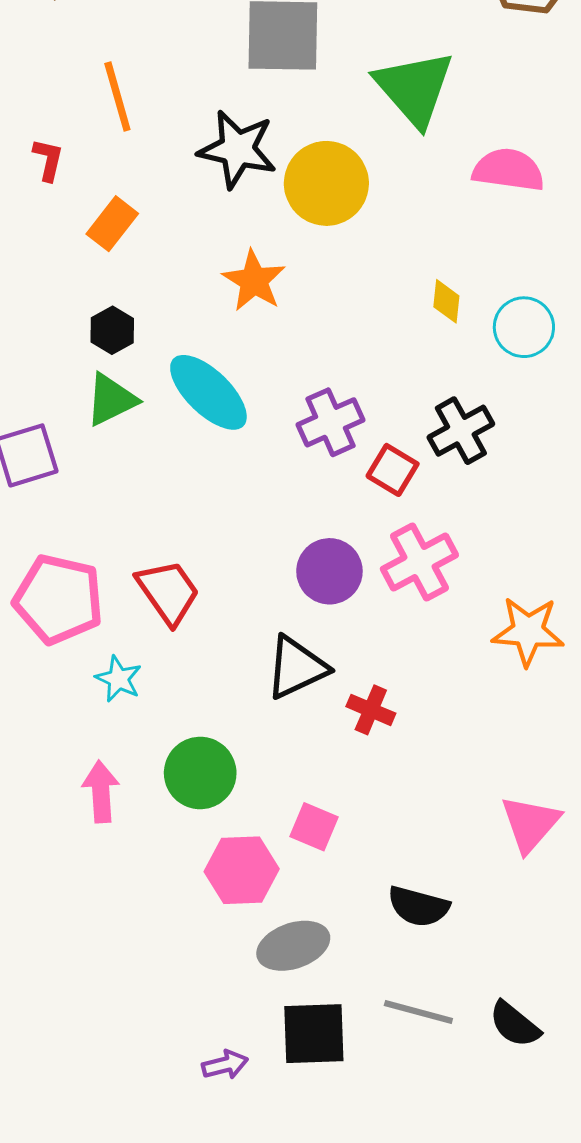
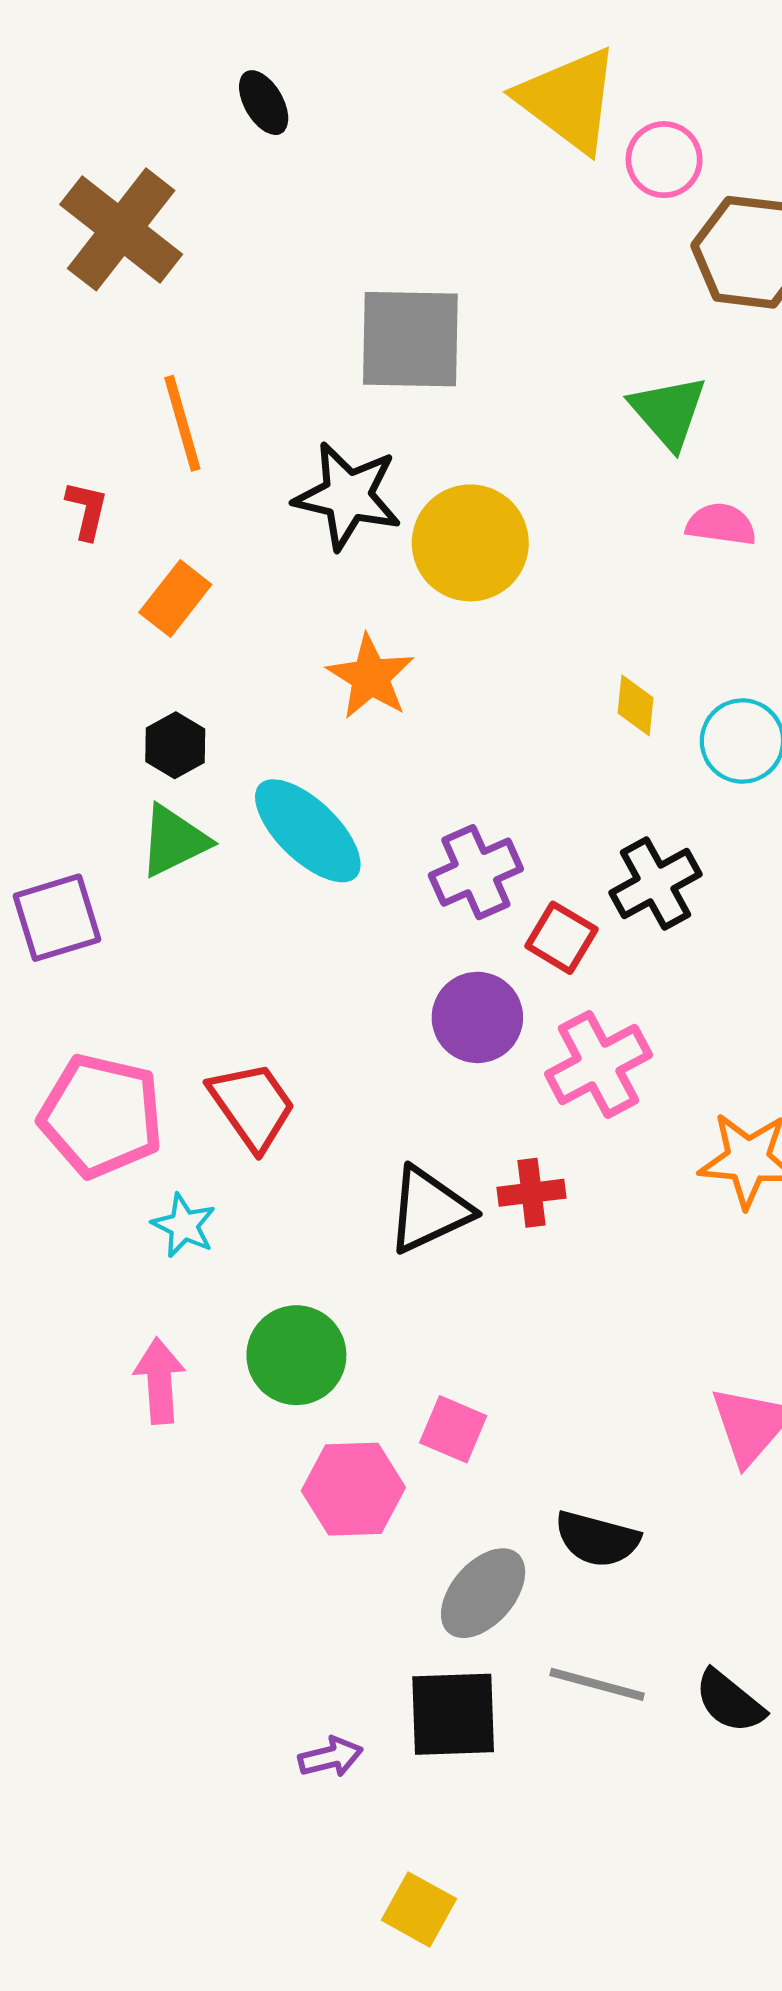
green triangle: (414, 88) -> (668, 412), moved, size x0.7
pink semicircle: (508, 170) -> (721, 524), size x0.7
purple circle: (329, 571) -> (477, 1017), moved
red cross: (371, 710) -> (532, 1193), moved, turned -30
gray ellipse: (293, 946) -> (483, 1593), moved, turned -30

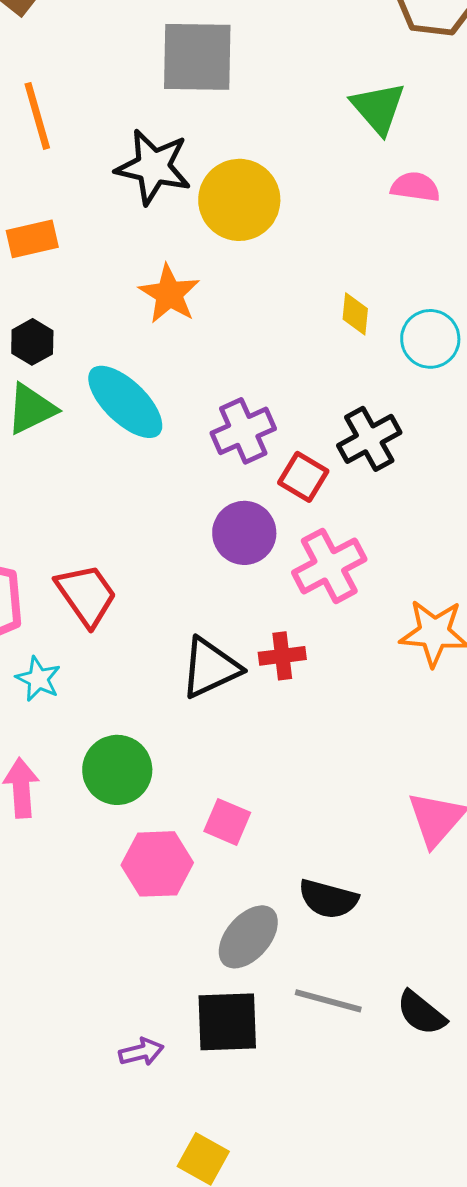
orange rectangle: (175, 598) -> (32, 239), turned 39

